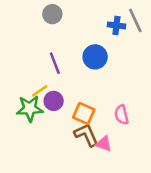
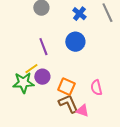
blue cross: (116, 25) -> (79, 14), moved, turned 32

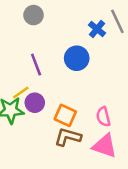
blue cross: (79, 14) -> (97, 29), moved
brown L-shape: (68, 104) -> (68, 137), turned -50
pink triangle: (82, 111) -> (105, 146), moved, size x1.5

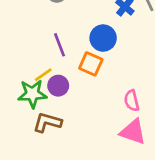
orange square: (65, 115) -> (91, 64), moved
brown L-shape: (68, 137) -> (47, 122), moved

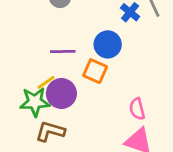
purple line: (60, 45) -> (63, 51), turned -70
purple circle: (58, 86) -> (61, 93), size x1.4

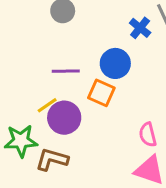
green star: (35, 102) -> (21, 141), moved

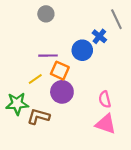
blue cross: (140, 28) -> (99, 36), moved
orange square: (101, 93) -> (60, 71), moved
purple circle: (64, 118) -> (62, 92), moved

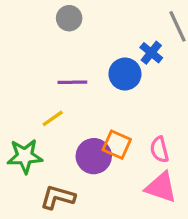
orange square: (60, 71) -> (117, 145), moved
purple circle: (62, 92) -> (94, 156), moved
brown L-shape: (38, 116) -> (58, 197), moved

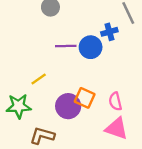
blue cross: (151, 53) -> (109, 32), turned 35
purple line: (72, 82) -> (66, 46), moved

